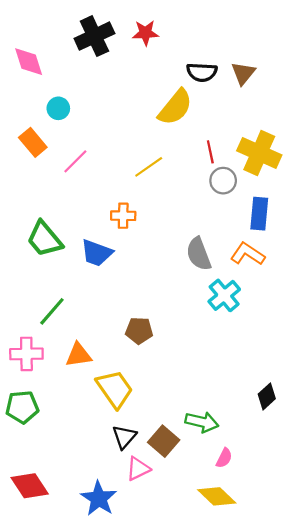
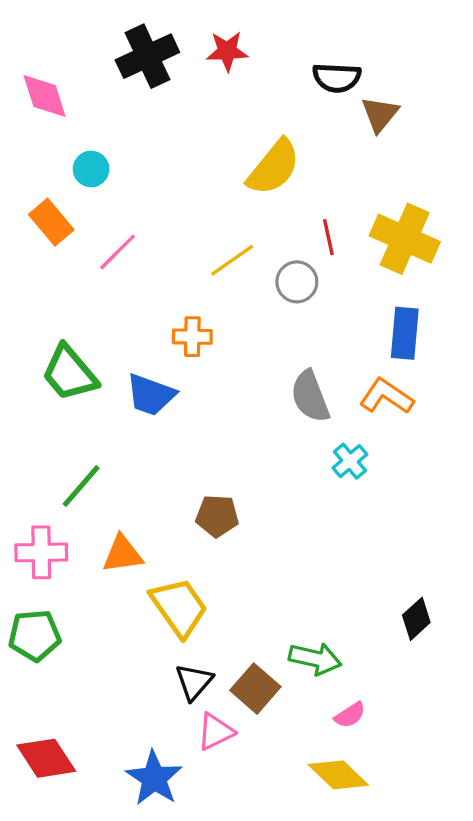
black semicircle: (202, 72) -> (337, 78), moved
gray circle: (223, 181) -> (297, 282), moved
cyan cross: (224, 295) -> (350, 461), size x0.7
pink semicircle: (224, 458) -> (350, 715), turned 30

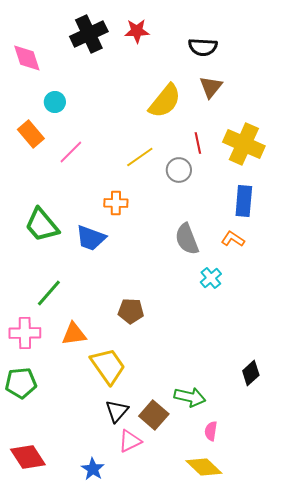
brown triangle: (380, 114) -> (211, 87), moved
orange L-shape: (386, 396) -> (233, 239), size x0.7
pink semicircle: (350, 715) -> (211, 431), turned 132
blue star: (154, 778) -> (93, 469), size x0.7

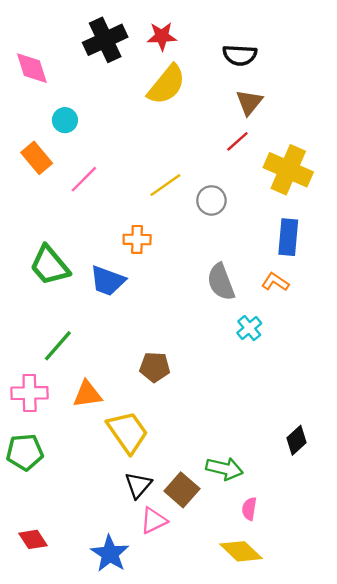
yellow semicircle: (165, 101) -> (167, 85), moved
red line: (198, 143) -> (237, 141), moved, turned 60
red diamond: (28, 457) -> (33, 539), size x0.7
blue star: (93, 469) -> (110, 554), size x1.4

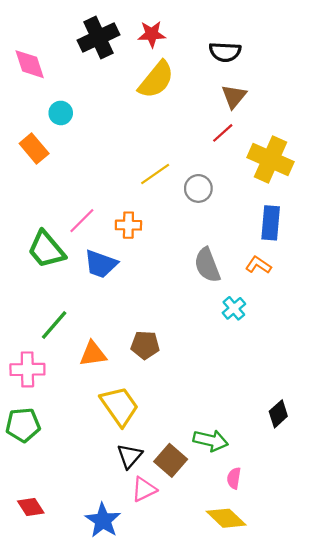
pink line: (84, 179) -> (82, 221), moved
orange triangle: (87, 394) -> (93, 354), moved

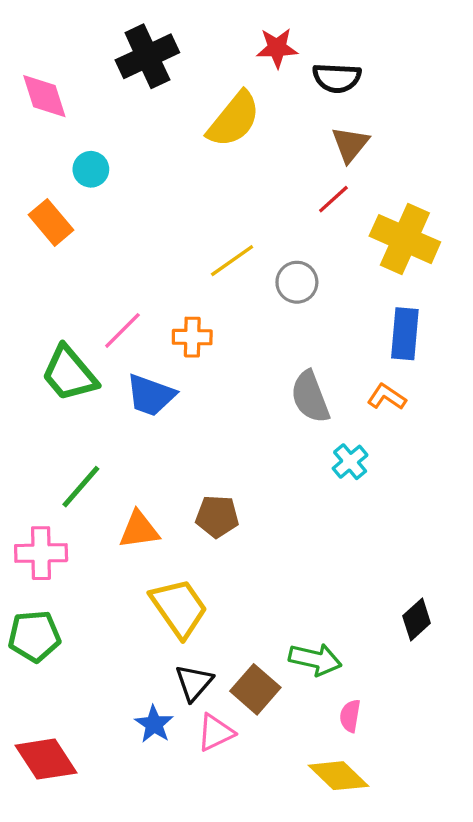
red star: (152, 34) -> (277, 48), moved
red diamond: (31, 507) -> (46, 759), size x1.5
blue star: (103, 520) -> (154, 724), moved, size x0.7

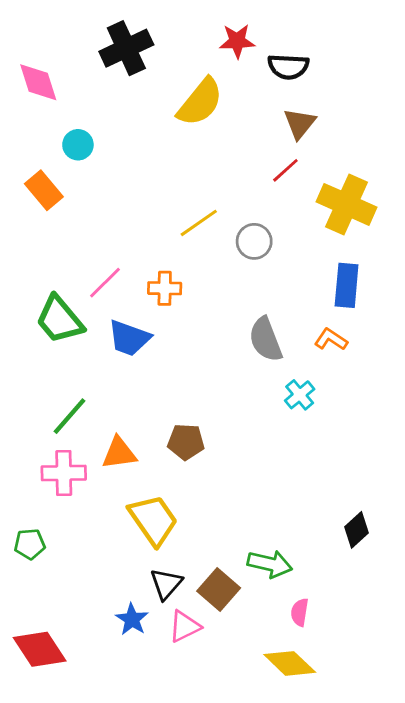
pink cross: (41, 553) -> (64, 473), moved
green pentagon: (34, 636) -> (30, 544), size x0.7

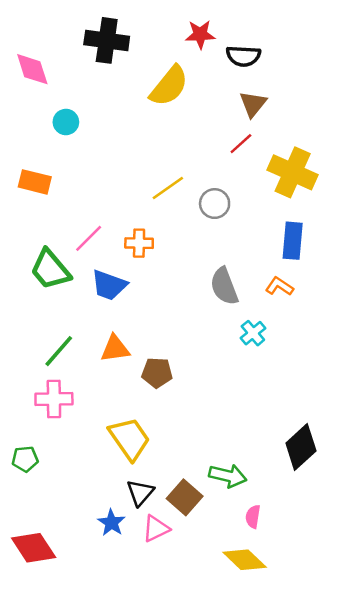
black cross: (126, 48) -> (107, 40), turned 33
orange rectangle: (44, 190) -> (35, 182), moved, turned -36
orange triangle: (119, 453) -> (115, 349), moved
black diamond: (356, 530) -> (301, 447), size x1.5

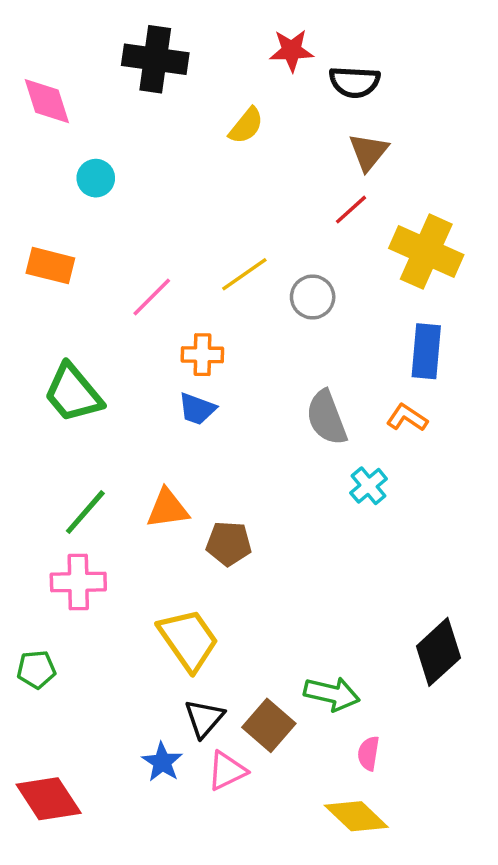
yellow semicircle: (169, 86) -> (246, 126), size x0.6
pink line: (89, 238) -> (152, 297), moved
blue trapezoid: (109, 285) -> (197, 409), moved, size x0.7

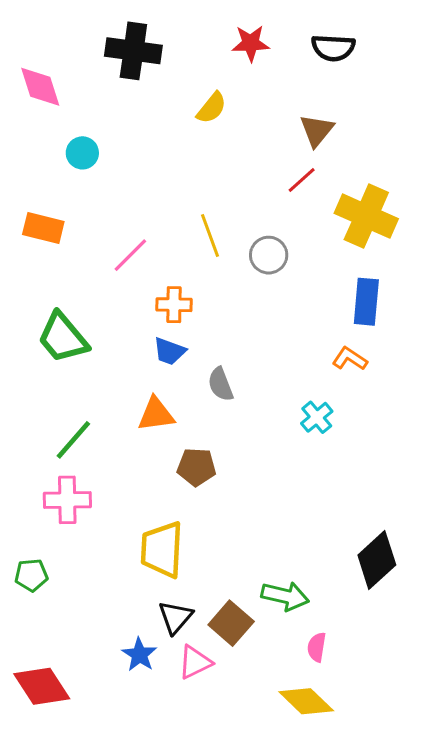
black semicircle: (355, 82) -> (333, 48), moved
yellow line: (244, 274) -> (210, 236), turned -75
gray semicircle: (327, 418) -> (221, 384), moved, size x0.7
orange triangle: (167, 509) -> (156, 414), moved
yellow trapezoid: (188, 640) -> (162, 550), turned -142

